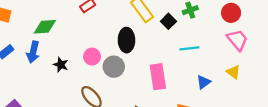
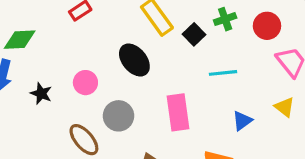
red circle: (231, 13) -> (267, 26), moved
black ellipse: (126, 40) -> (134, 60), turned -40
gray circle: (114, 67) -> (118, 116), moved

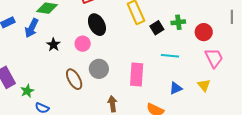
black ellipse: (134, 60) -> (97, 25), moved

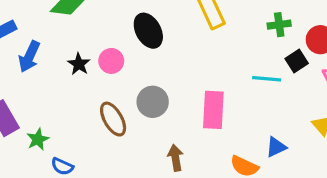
blue arrow: (32, 28) -> (29, 57), moved
black square: (157, 28) -> (297, 61), moved
pink circle: (83, 44) -> (111, 61), moved
blue triangle: (176, 88) -> (276, 147), moved

